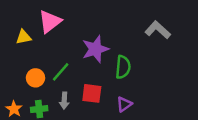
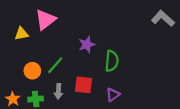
gray L-shape: (158, 30) -> (163, 18), moved
purple star: (95, 49) -> (87, 45), size x0.7

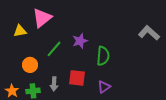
gray L-shape: (163, 18) -> (149, 33), moved
green line: (55, 65) -> (54, 49), moved

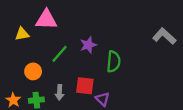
pink triangle: (42, 18) -> (46, 20), turned 40
purple triangle: (104, 87) -> (103, 99), moved, turned -40

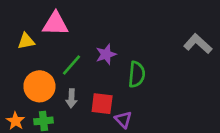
orange circle: (33, 71) -> (39, 86), size x1.5
gray arrow: (60, 92) -> (71, 98), moved

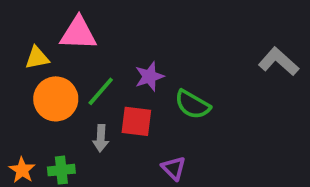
green semicircle: (137, 74) -> (192, 105), turned 115
orange circle: (39, 86) -> (56, 99), moved
red square: (102, 104) -> (136, 121), moved

